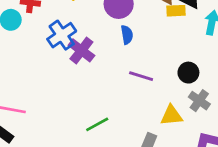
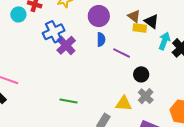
purple line: (141, 76) -> (122, 53), moved
green line: (97, 124) -> (69, 101), turned 30

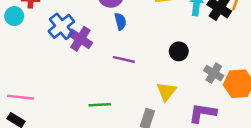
purple line: (122, 53) -> (124, 59), moved
gray cross: (146, 96) -> (214, 73), moved
yellow triangle: (124, 104) -> (166, 91), turned -42

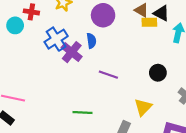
blue semicircle: (120, 21) -> (91, 41), moved

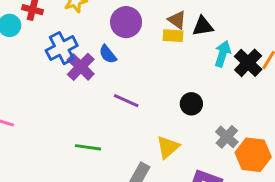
black triangle: (161, 13) -> (203, 26), turned -42
yellow rectangle: (149, 22) -> (173, 36), moved
blue semicircle: (91, 41) -> (108, 54), turned 144

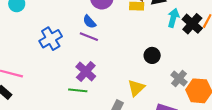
blue cross: (62, 48) -> (51, 39), moved
purple cross: (81, 67) -> (86, 72), moved
purple line: (126, 101) -> (89, 37), moved

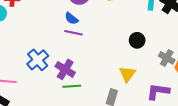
blue cross: (51, 39) -> (38, 60), moved
purple cross: (86, 72) -> (65, 69), moved

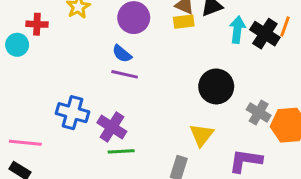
black circle: (137, 40) -> (216, 86), size x1.5
blue cross: (38, 60) -> (72, 113), turned -35

